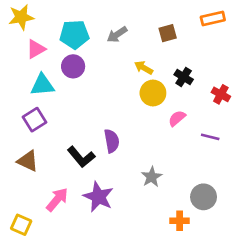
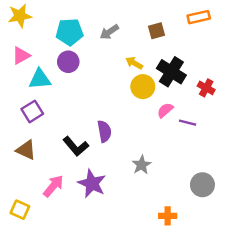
pink triangle: (36, 49) -> (21, 56), moved
black cross: (184, 77) -> (171, 72), size x1.6
purple line: (210, 137) -> (188, 123), moved
gray circle: (204, 197) -> (202, 185), moved
orange cross: (180, 221) -> (168, 216), moved

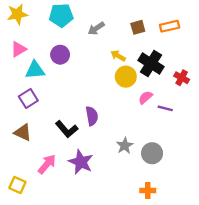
orange rectangle: (199, 17) -> (170, 26), moved
cyan pentagon: (70, 32) -> (61, 15), moved
gray circle: (202, 185) -> (152, 153), moved

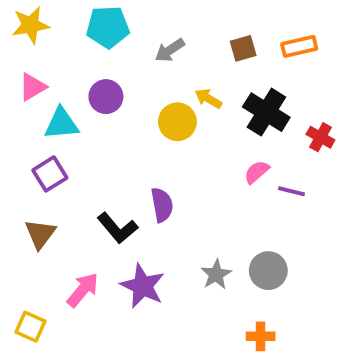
yellow circle: (126, 77) -> (177, 122), moved
brown triangle: (23, 132) -> (40, 234), turned 42
gray star: (125, 146) -> (216, 274), moved

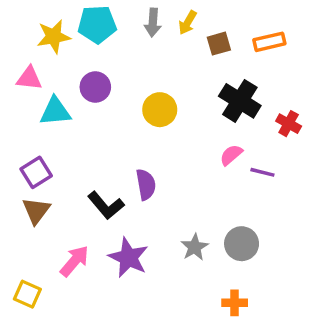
yellow star: (31, 25) -> (54, 37), moved
gray arrow: (170, 50) -> (153, 23), moved, turned -52
pink triangle: (32, 87) -> (29, 78), turned 36
yellow arrow: (208, 99) -> (188, 23), moved, turned -90
purple square: (50, 174) -> (36, 172), moved

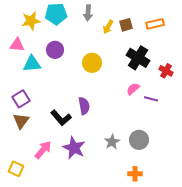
yellow arrow: (188, 23) -> (108, 27), moved

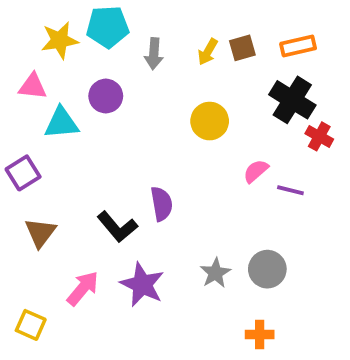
gray arrow: (88, 13) -> (154, 54), moved
black cross: (138, 58) -> (292, 100), moved
yellow circle: (92, 63) -> (210, 121), moved
purple square: (21, 99) -> (23, 173), moved

